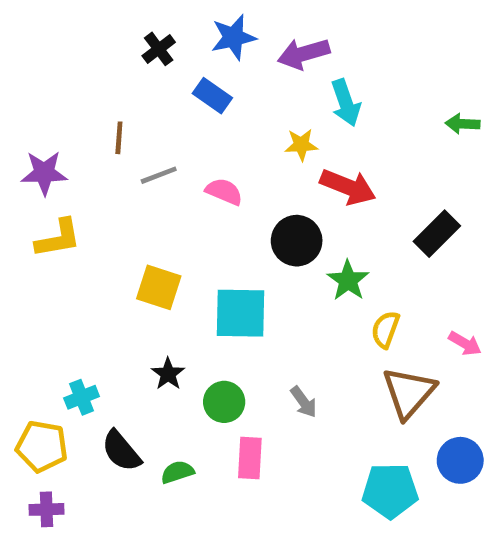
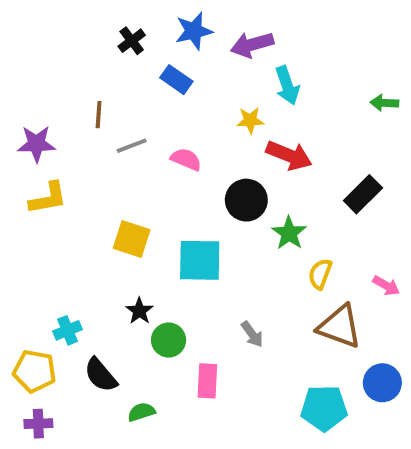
brown triangle: (409, 393) -> (340, 326), turned -51
green circle: (224, 402) -> (169, 340), moved
green semicircle: (177, 472) -> (141, 412), moved

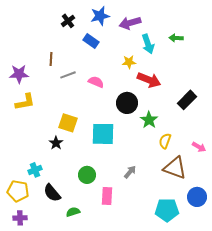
green arrow: (384, 103) -> (176, 38), moved
black star: (139, 311) -> (56, 143), moved
gray arrow: (252, 334) -> (130, 172), turned -104

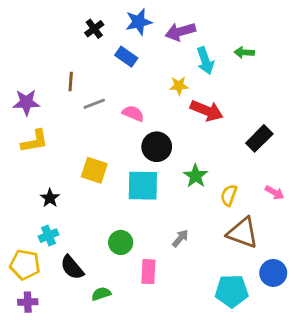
black circle: (127, 103) -> (157, 147), moved
green star: (149, 120) -> (196, 176), moved
black star: (56, 143) -> (50, 198), moved
pink arrow: (199, 147) -> (275, 193), moved

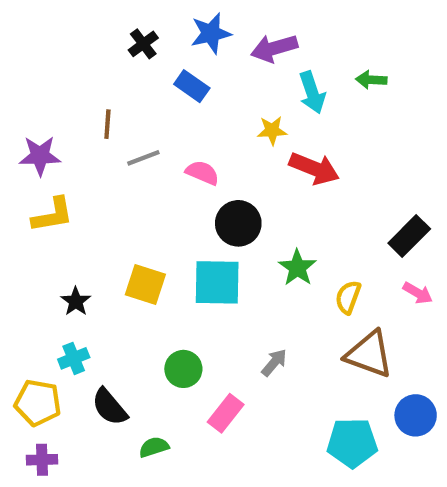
black rectangle: (259, 138) -> (409, 236), moved
yellow square: (94, 170) -> (145, 285), moved
pink rectangle: (148, 272) -> (226, 413), turned 35

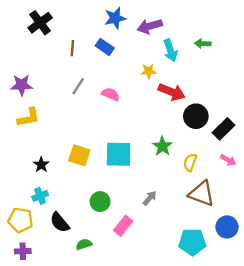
black cross: (143, 44) -> (40, 23), moved, size x1.5
brown line: (107, 124) -> (72, 48), moved
gray line: (143, 158) -> (78, 86), turned -36
black circle: (238, 223) -> (196, 116), moved

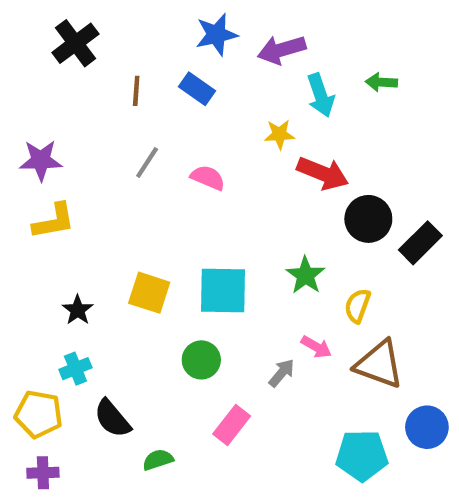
pink arrow: (228, 160) -> (316, 347), moved
green circle: (100, 202) -> (201, 360), moved

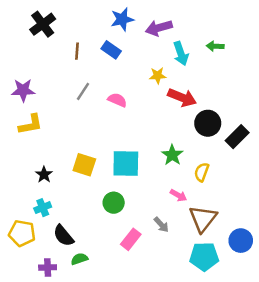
brown triangle: (379, 364) -> (203, 219), moved, turned 48
gray arrow: (282, 373) -> (161, 225), moved, turned 98
green semicircle: (158, 460) -> (79, 259), moved
purple cross: (43, 473) -> (48, 267), moved

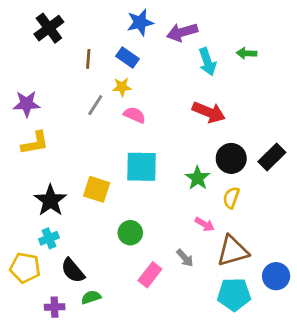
yellow star: (158, 76) -> (122, 87), moved
black circle: (208, 123) -> (231, 158), moved
cyan square: (126, 164) -> (141, 167), moved
black star: (44, 175) -> (50, 200), size x1.6
brown triangle: (203, 219) -> (233, 251), turned 36

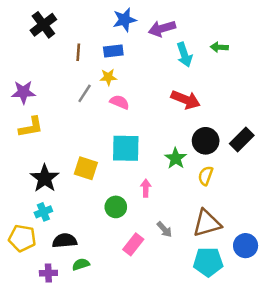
blue rectangle: (127, 57) -> (113, 51), turned -42
pink arrow: (205, 224) -> (146, 188), moved, turned -119
black semicircle: (73, 271) -> (65, 241), turned 125

